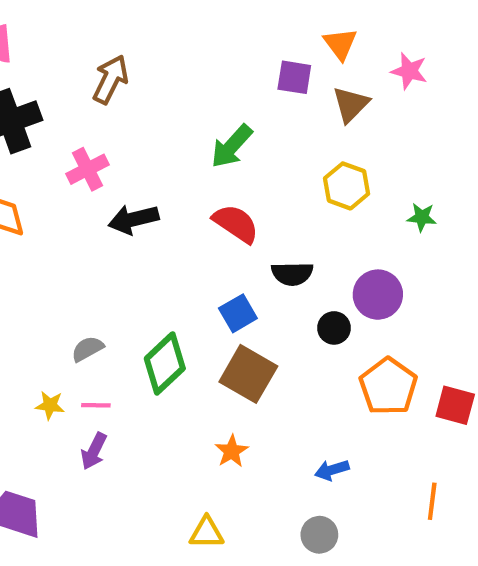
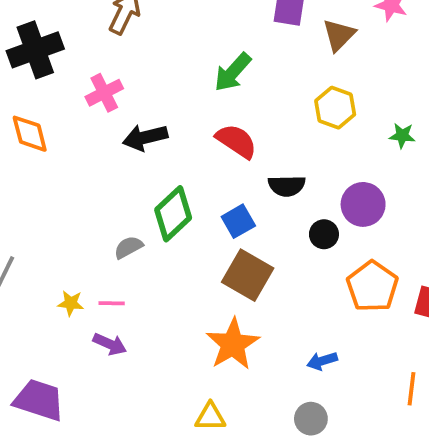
gray semicircle: (88, 349) -> (128, 247), moved
green diamond: (165, 363) -> (173, 214), moved
purple arrow: (94, 451) -> (110, 344), turned -92
orange star: (232, 451) -> (233, 344), size x1.8

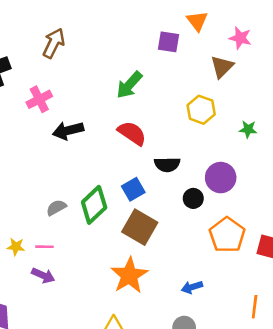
brown triangle: (339, 35) -> (222, 67), moved
green diamond: (173, 214) -> (94, 205), moved

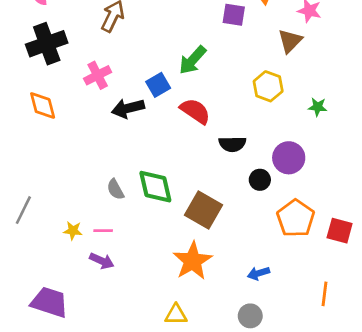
blue square: (133, 189) -> (158, 85), moved
green diamond: (94, 205) -> (155, 187), turned -60
gray semicircle: (56, 208) -> (115, 189), turned -90

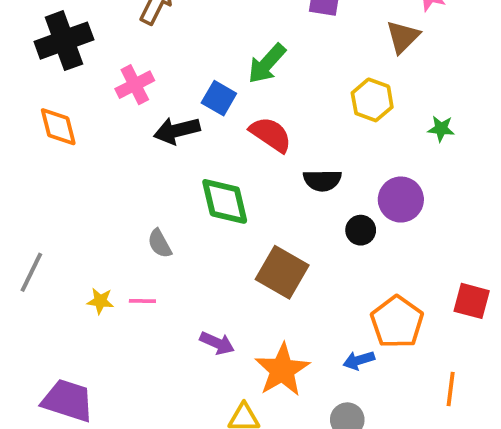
blue square: (158, 85) -> (219, 98), turned -30
green diamond: (155, 187) -> (225, 201), moved
orange pentagon: (296, 218) -> (397, 322), moved
purple arrow: (102, 261) -> (217, 343), moved
orange star: (192, 261) -> (282, 370), moved

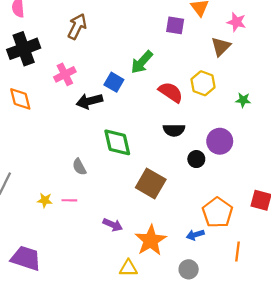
red semicircle: (271, 134) -> (171, 92), moved
orange line: (451, 389) -> (238, 252), moved

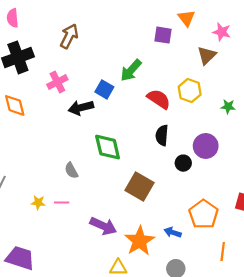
black semicircle: (174, 130) -> (162, 135), turned 96
purple arrow: (113, 225) -> (103, 226), size x1.4
blue arrow: (195, 235) -> (173, 232), moved, turned 35

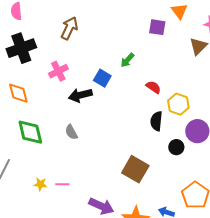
green arrow: (131, 70) -> (127, 60), size x0.7
yellow hexagon: (190, 91) -> (178, 104), moved
red semicircle: (159, 99) -> (153, 87), size x0.7
green diamond: (108, 147) -> (30, 132), moved
gray semicircle: (71, 171) -> (71, 132), moved

